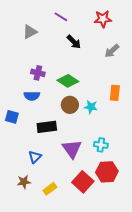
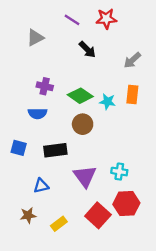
red star: (103, 19) -> (106, 19), moved
orange rectangle: (115, 93) -> (132, 95), moved
cyan star: (91, 107) -> (107, 102), moved
blue square: (12, 117) -> (19, 148), moved
blue triangle: (35, 157) -> (41, 186), turned 32

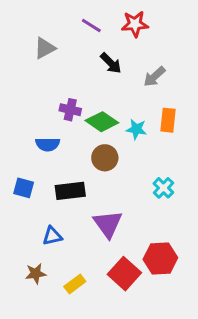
gray arrow: (132, 60) -> (154, 77), moved
purple cross: (45, 86) -> (70, 110), moved
cyan cross: (119, 172) -> (163, 188), moved, turned 35

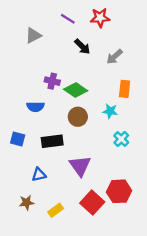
cyan star: (136, 129) -> (110, 111), moved

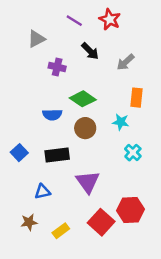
red star: (100, 18) -> (110, 19), turned 30
purple cross: (52, 81) -> (57, 67), moved
blue semicircle: (36, 107) -> (52, 115), moved
blue square: (18, 139) -> (19, 153), turned 32

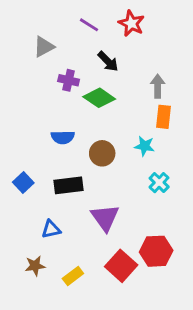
gray arrow: (126, 62) -> (158, 86), moved, turned 132
green diamond: (83, 99) -> (99, 98), moved

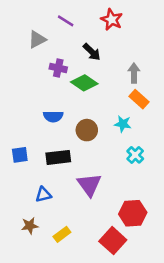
purple line: (89, 25) -> (66, 21), moved
orange rectangle: (163, 117) -> (139, 99), turned -54
blue square: (23, 183) -> (20, 155), turned 35
red square: (121, 266) -> (113, 241), moved

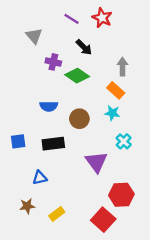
purple line: (66, 21) -> (71, 19), moved
gray triangle: (37, 39) -> (34, 36), turned -42
orange rectangle: (139, 99) -> (116, 90), moved
purple triangle: (89, 185) -> (96, 162), moved

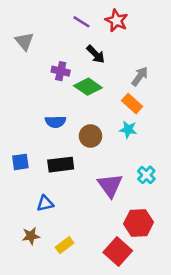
gray triangle: (34, 36) -> (24, 41), moved
gray arrow: (122, 67) -> (140, 76), turned 36
cyan cross: (124, 141) -> (146, 175), moved

